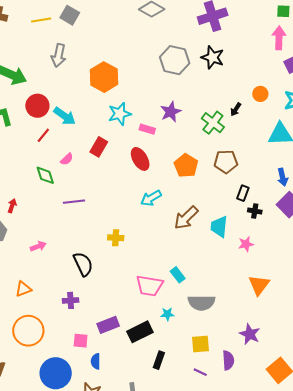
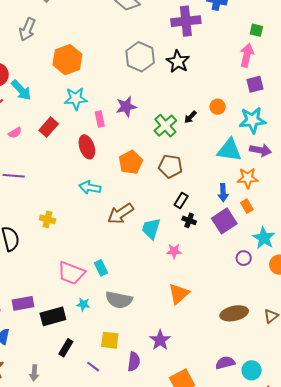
pink rectangle: (147, 129) -> (100, 119), turned 49
cyan arrow: (151, 198) -> (90, 187), turned 30
purple line: (200, 372) -> (93, 367), moved

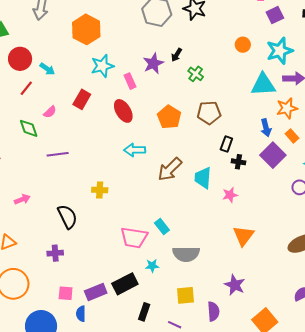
cyan arrow: (21, 90) -> (47, 69), size x0.7
black arrow: (190, 117) -> (177, 55), moved
green cross: (165, 126) -> (196, 74), size x0.7
purple rectangle: (23, 303) -> (96, 292), moved

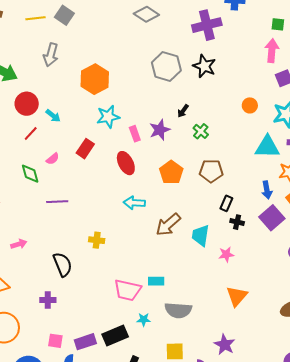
purple star: (153, 63) -> (160, 130), moved
cyan rectangle: (162, 226) -> (156, 281), turned -56

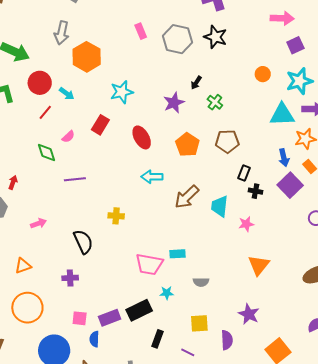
pink arrow: (272, 51) -> (282, 18), turned 90
orange hexagon: (95, 79) -> (87, 57), moved
pink rectangle: (135, 134) -> (141, 31), moved
gray semicircle: (178, 310) -> (201, 282), size x0.6

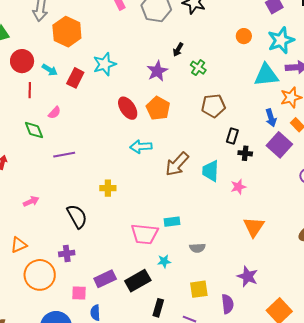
red line: (45, 112) -> (30, 90), turned -35
red rectangle: (100, 125) -> (75, 78), moved
orange pentagon: (187, 145) -> (158, 108), moved
orange circle: (27, 308) -> (40, 275), moved
purple rectangle: (110, 318) -> (105, 279), moved

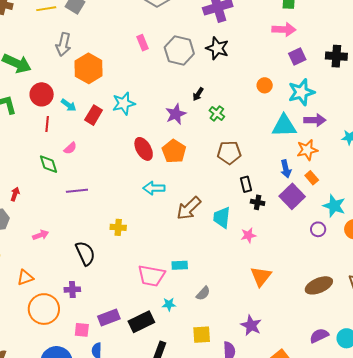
black rectangle: (232, 136) -> (246, 184), turned -35
gray semicircle: (197, 248) -> (203, 293), turned -49

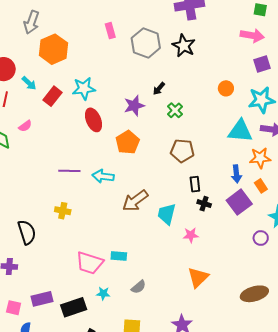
red ellipse: (144, 149) -> (94, 120), moved
purple line: (77, 191) -> (69, 171), moved

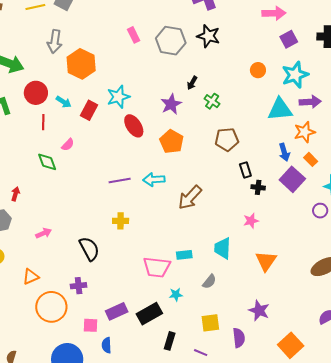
cyan trapezoid: (167, 214) -> (223, 248), moved

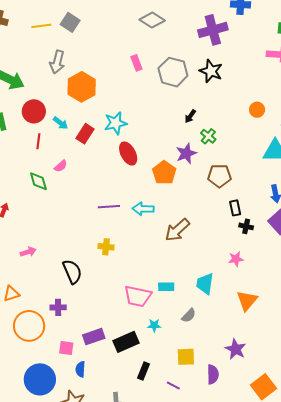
purple star: (171, 104) -> (186, 153), moved

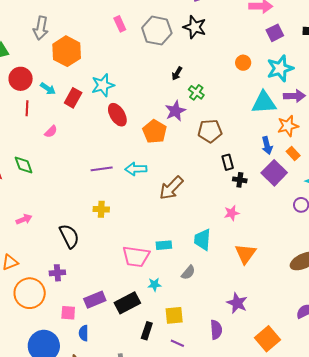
green diamond: (38, 181) -> (24, 165), moved
yellow square: (186, 357) -> (174, 315), moved

